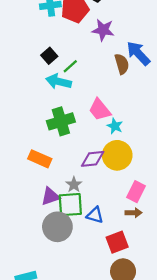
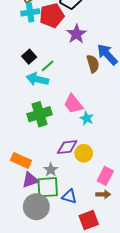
purple star: (103, 30) -> (76, 34), turned 30
yellow circle: (117, 155) -> (84, 153), moved, size x0.7
orange rectangle: (40, 159) -> (21, 160), moved

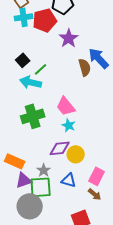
cyan star: (87, 118) -> (69, 125), moved
brown arrow: (103, 194) -> (95, 194), turned 40
blue triangle: (69, 196) -> (69, 180), moved

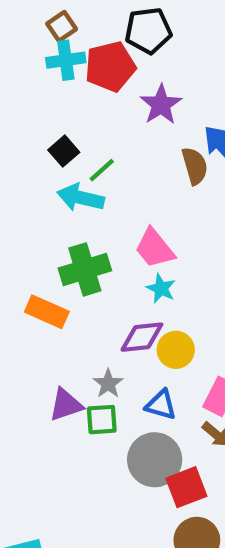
orange rectangle: (15, 161) -> (47, 312), moved
green square: (41, 187) -> (102, 420), size x0.7
gray circle: (30, 206) -> (155, 460), moved

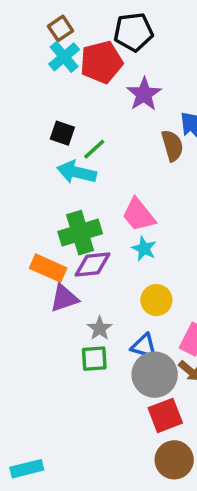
cyan cross: (66, 60) -> (64, 57), turned -32
black square: (64, 151) -> (62, 133), turned -30
purple diamond: (142, 337) -> (92, 265), moved
purple triangle: (66, 405) -> (64, 298), moved
gray circle: (155, 460) -> (155, 375), moved

